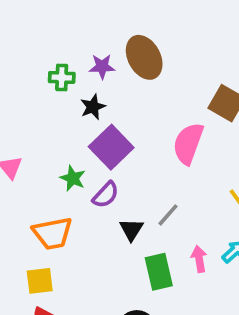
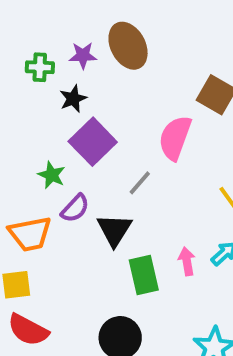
purple semicircle: (106, 195) -> (75, 208), moved
gray line: (168, 215) -> (140, 183), moved
black triangle: (131, 230) -> (114, 230), size x1.4

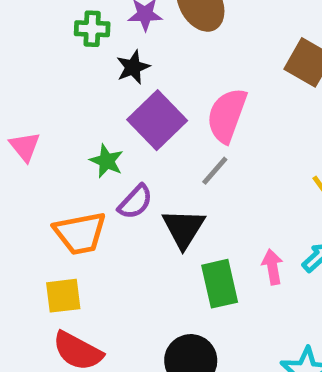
pink semicircle: (175, 138) -> (227, 115), moved

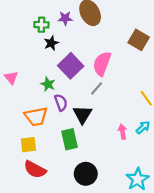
black star: (133, 67) -> (51, 43), moved
purple semicircle: (135, 202) -> (61, 103), turned -63
green rectangle: (220, 284) -> (70, 139), moved

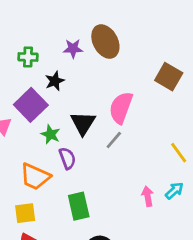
green cross: (41, 25) -> (28, 57), moved
purple square: (71, 66) -> (31, 105), moved
black triangle: (82, 114) -> (83, 123), moved
orange trapezoid: (36, 117) -> (35, 177), turned 35

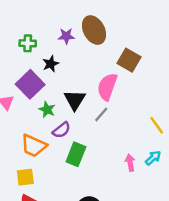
brown square: (169, 77) -> (129, 60), moved
purple semicircle: (67, 158) -> (61, 130), turned 72
green rectangle: (79, 206) -> (76, 154), moved, turned 35

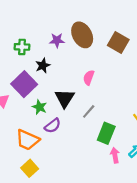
brown square: (129, 60) -> (118, 43), moved
pink semicircle: (107, 87) -> (89, 78), moved, size x0.6
green rectangle: (76, 154) -> (106, 133), moved
yellow square: (25, 177) -> (30, 168), moved, turned -35

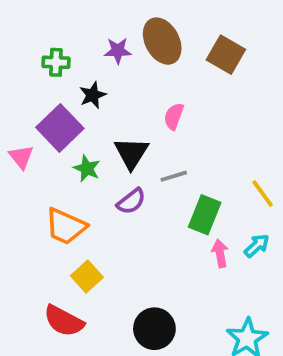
gray line: (89, 111) -> (174, 176), turned 32
purple semicircle: (53, 126) -> (131, 201), moved
yellow square: (30, 168) -> (87, 277), moved

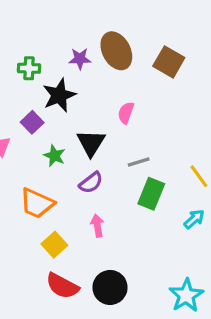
black star: (93, 95) -> (59, 95), size x1.5
purple square: (60, 128) -> (32, 122), size x0.6
gray line: (174, 176) -> (139, 162), moved
pink arrow: (220, 253) -> (97, 226), moved
red semicircle: (64, 321) -> (62, 286), moved

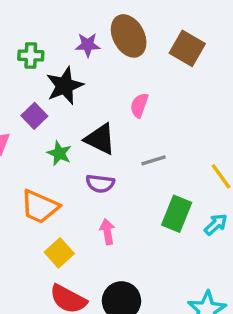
black triangle: (91, 143) -> (100, 139), turned -36
purple semicircle: (91, 183) -> (100, 184), turned 45
green rectangle: (151, 194) -> (177, 214), moved

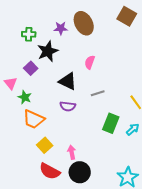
brown square: (187, 48) -> (127, 16), moved
green star: (59, 153) -> (25, 97), moved
pink arrow: (107, 232) -> (72, 152), moved

